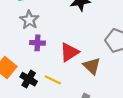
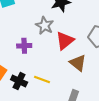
gray star: (29, 20) -> (45, 26), moved
red triangle: (69, 52) -> (65, 41), moved

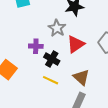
brown triangle: (78, 63) -> (81, 77), moved
black cross: (19, 81) -> (52, 59), moved

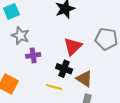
gray star: (57, 28) -> (20, 36), moved
black cross: (52, 59) -> (64, 69), moved

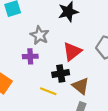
gray star: (20, 36) -> (40, 35), moved
black cross: (64, 69) -> (61, 74), turned -35

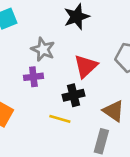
brown triangle: (81, 86) -> (113, 111), moved

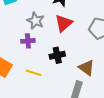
red triangle: (86, 66) -> (64, 23), moved
yellow line: (60, 119) -> (34, 73), moved

